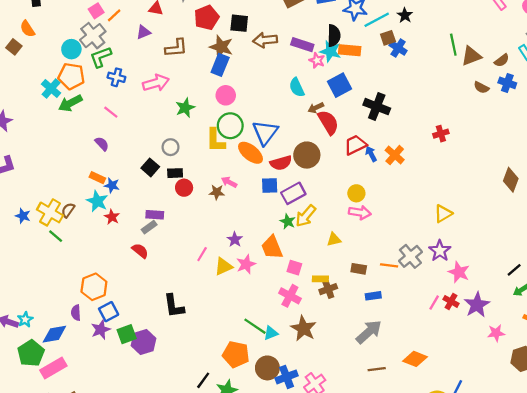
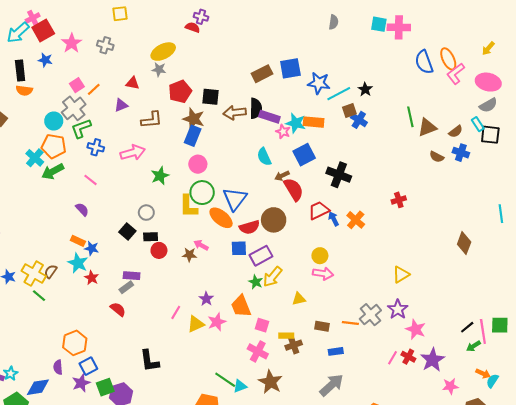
orange semicircle: (27, 29) -> (24, 90), moved, turned -49
black semicircle: (334, 36) -> (256, 108), moved

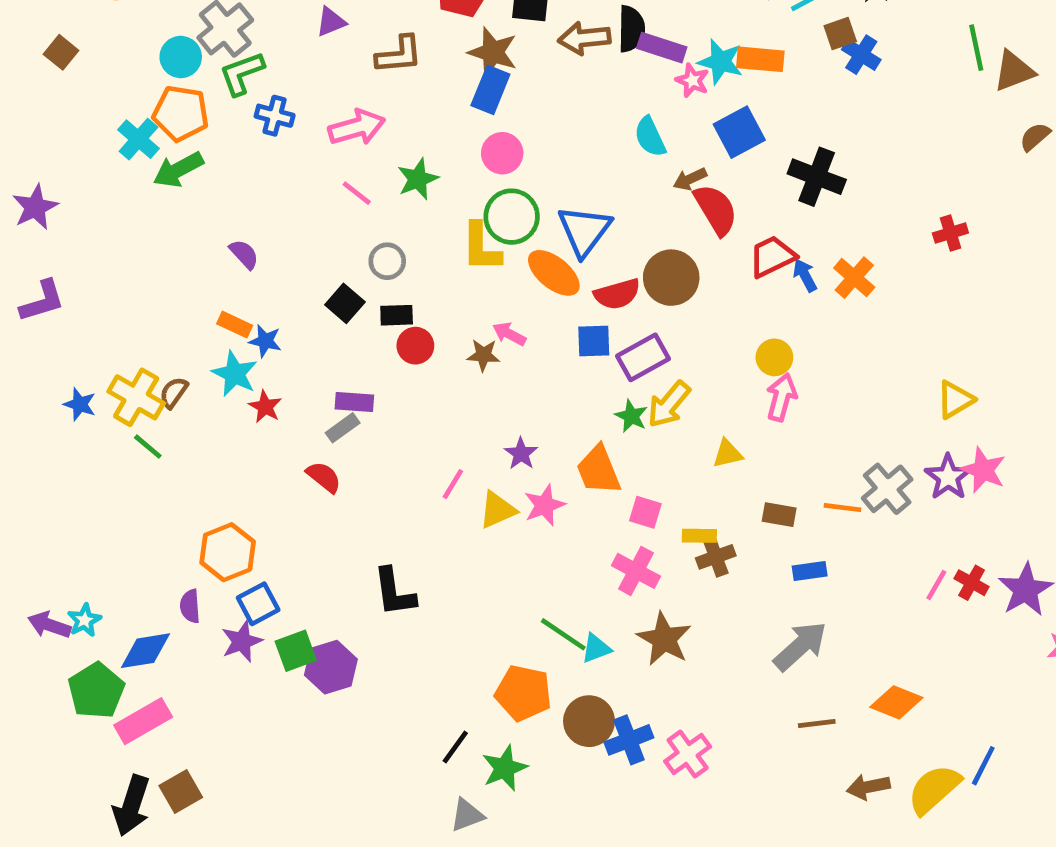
brown semicircle: (437, 157) -> (1035, 137), turned 112
pink line: (91, 180) -> (357, 193), moved
pink arrow: (323, 274) -> (781, 397), turned -84
pink star: (416, 329) -> (983, 470), moved

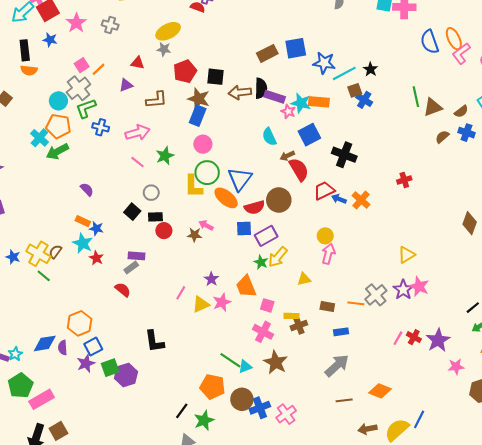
blue arrow: (805, 275) -> (339, 199), turned -40
blue diamond: (145, 651) -> (45, 343), moved

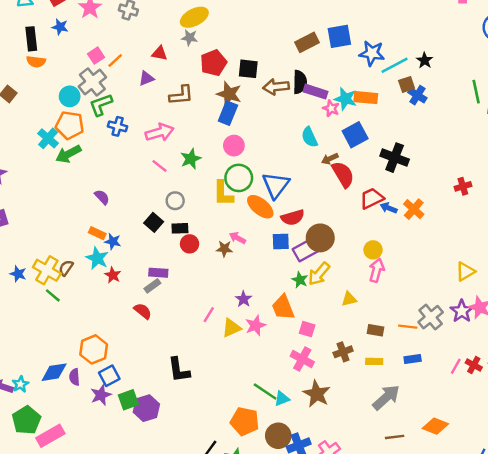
brown circle: (279, 200) -> (320, 238), moved
yellow rectangle: (291, 316) -> (374, 361), moved
blue rectangle: (341, 332) -> (413, 359), moved

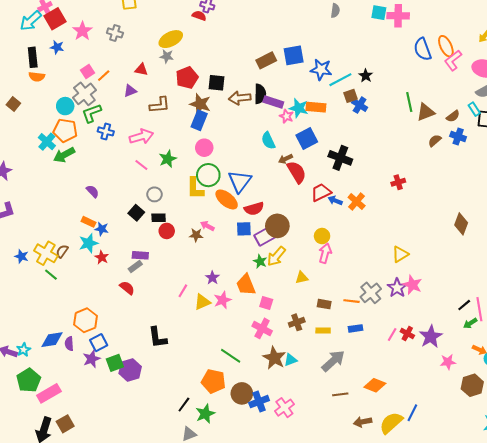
cyan star: (97, 258) -> (89, 243), turned 30
cyan triangle: (282, 399) -> (291, 360), moved

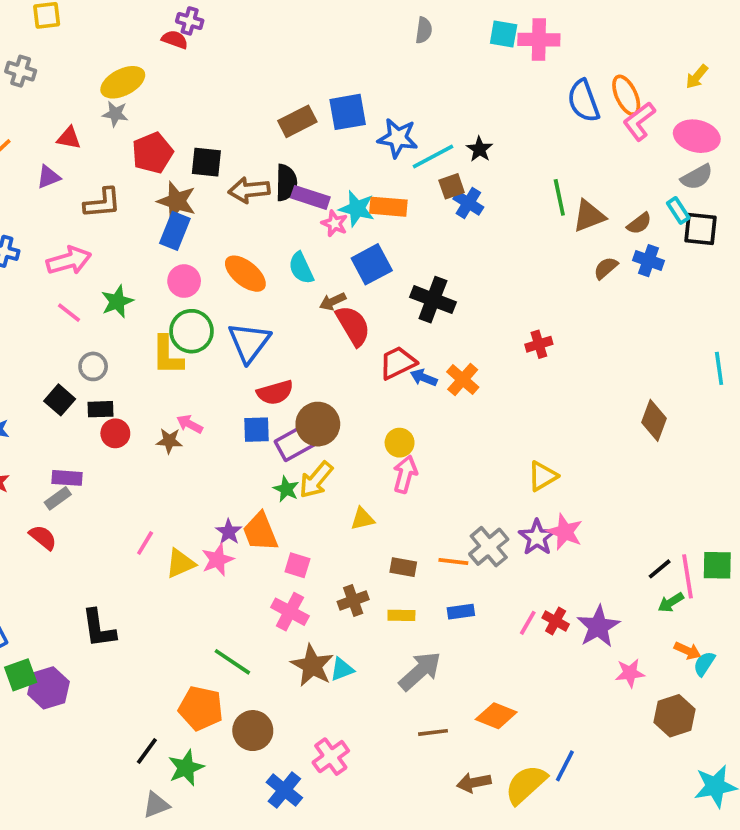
orange ellipse: (227, 199) -> (245, 274), moved
purple star: (212, 278) -> (229, 532), moved
blue cross: (259, 402) -> (284, 790), moved, turned -30

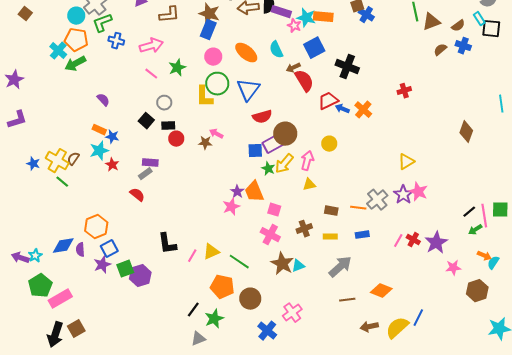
blue square: (257, 430) -> (255, 151), moved
pink arrow: (405, 474) -> (307, 161), moved
pink line: (145, 543) -> (192, 256), moved
yellow triangle: (180, 563) -> (211, 252), moved

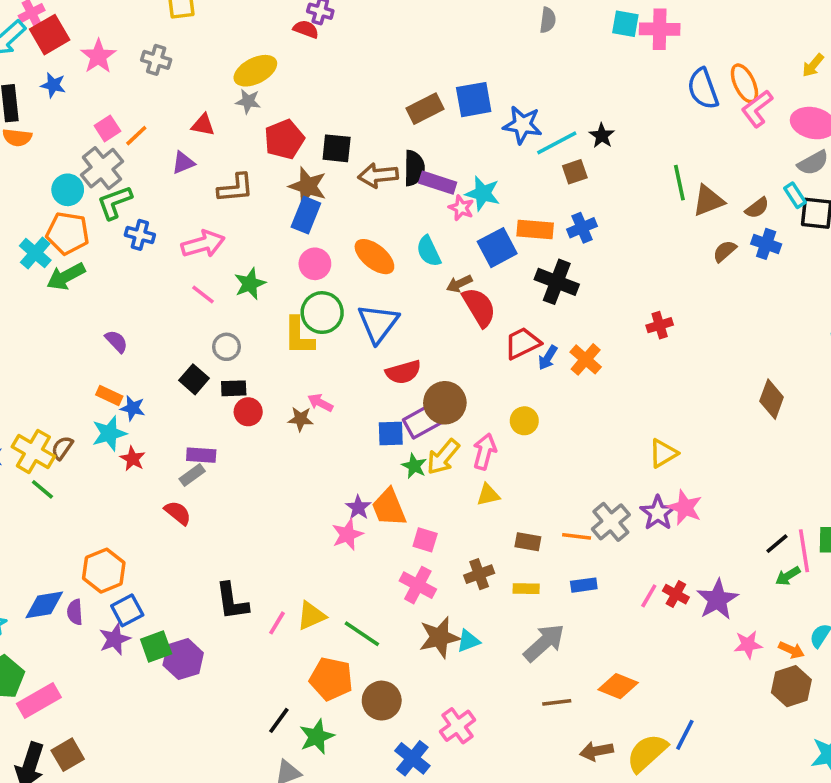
blue cross: (366, 15) -> (582, 228), moved, turned 35
orange rectangle: (323, 17) -> (535, 230), moved
blue arrow: (342, 109) -> (548, 358), turned -80
orange arrow: (484, 256) -> (791, 650), moved
brown star: (282, 264) -> (439, 637), turned 30

